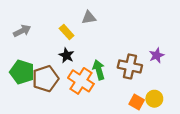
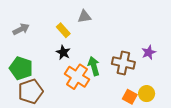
brown pentagon: (45, 79) -> (31, 91), moved

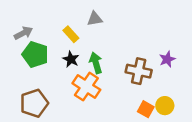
green arrow: (94, 66) -> (96, 63), moved
green pentagon: (21, 68) -> (35, 54), moved

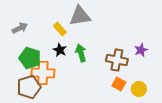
gray triangle: (95, 19) -> (80, 16), size x1.6
green pentagon: (35, 54) -> (30, 58), moved
orange cross: (86, 87) -> (43, 73), moved, turned -30
orange square: (146, 109) -> (119, 84), moved

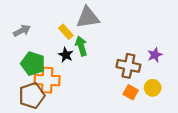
green arrow: (81, 53) -> (81, 46), moved
yellow circle: (139, 89) -> (153, 88), moved

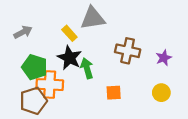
green arrow: (81, 46) -> (87, 68), moved
black star: (66, 55) -> (69, 58), size x1.5
brown cross: (128, 66) -> (128, 51), moved
orange square: (131, 92) -> (114, 93), moved, turned -32

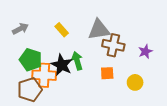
gray triangle: (93, 18) -> (99, 30), moved
black star: (69, 58) -> (62, 65), moved
orange square: (114, 93) -> (107, 73), moved
yellow circle: (161, 93) -> (135, 82), moved

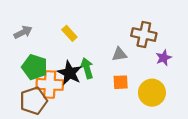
gray triangle: (99, 30) -> (119, 54), moved, size x0.6
brown cross: (113, 45) -> (144, 35), moved
yellow circle: (135, 82) -> (152, 93), size x1.5

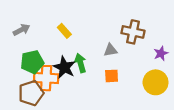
purple star: (164, 58) -> (161, 53), moved
green pentagon: (35, 67) -> (32, 62), turned -30
yellow circle: (152, 93) -> (156, 82), moved

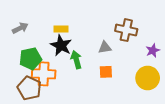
yellow rectangle: (64, 31) -> (61, 29), turned -48
black star: (64, 67) -> (61, 45), moved
brown pentagon: (31, 93) -> (29, 88), turned -30

